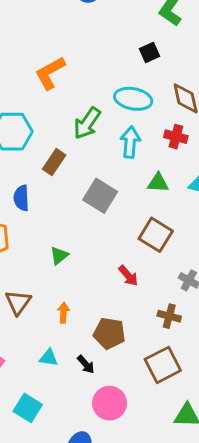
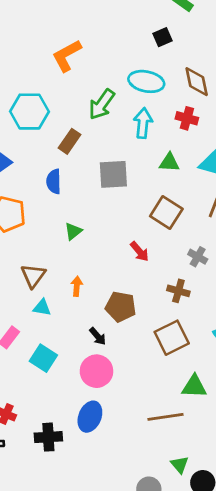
gray square: (100, 196) -> (113, 174), turned -36
blue semicircle: (21, 198) -> (54, 182), moved
cyan triangle: (49, 358) -> (42, 308), moved
pink circle: (110, 403) -> (96, 371), moved
cyan square: (28, 408) -> (43, 358), moved

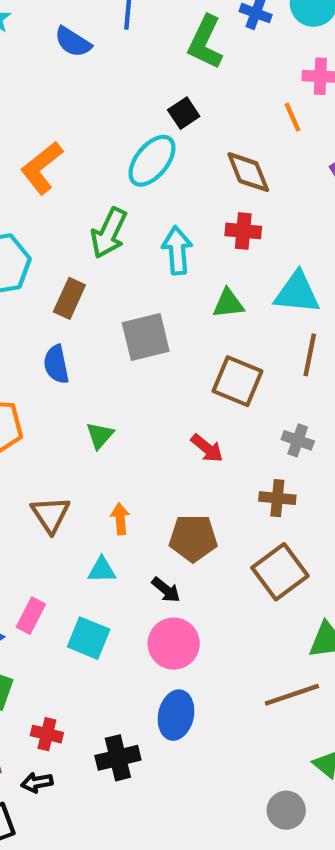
cyan ellipse: (146, 81) -> (152, 161), moved, turned -52
cyan triangle: (42, 308) -> (102, 570), moved

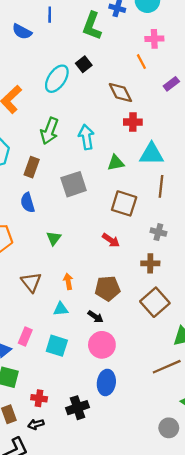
cyan ellipse: (152, 161) -> (57, 79), moved
red cross: (243, 231) -> (133, 122), moved

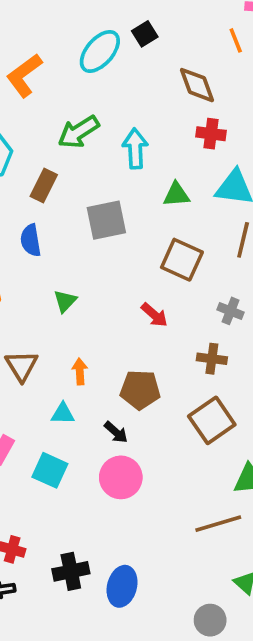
green arrow: (49, 131) -> (78, 132), turned 30
blue ellipse: (106, 383) -> (122, 586), moved

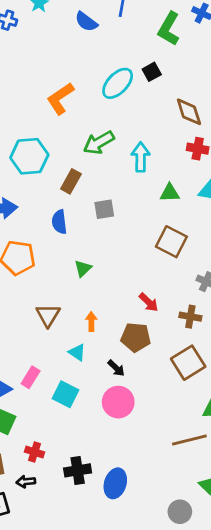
gray square: (106, 220) -> (104, 209), moved, size x0.7
red arrow: (154, 315) -> (149, 302), moved
cyan triangle: (63, 414) -> (77, 352), turned 30

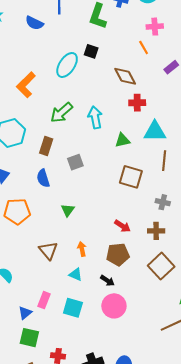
black square: (152, 72) -> (91, 51), turned -32

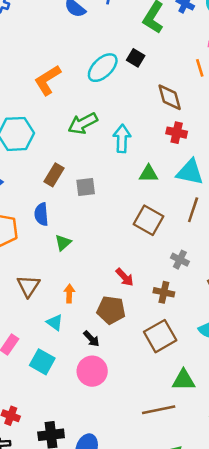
brown rectangle: (46, 146) -> (54, 175), moved
blue semicircle: (43, 178) -> (41, 214), moved

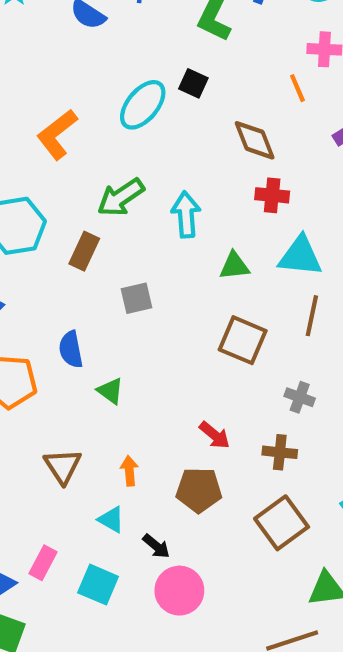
brown rectangle: (54, 175) -> (84, 251), moved
green triangle: (63, 243) -> (110, 391), turned -36
black arrow: (91, 339) -> (156, 546), moved

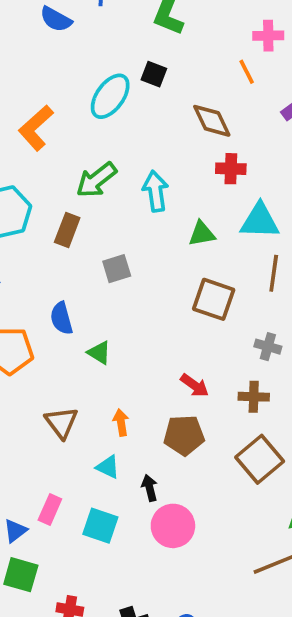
black arrow: (156, 546) -> (150, 488), turned -140

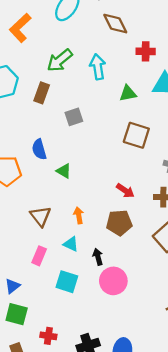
brown diamond: (212, 121) -> (115, 24), moved
pink rectangle: (50, 510) -> (39, 256), moved

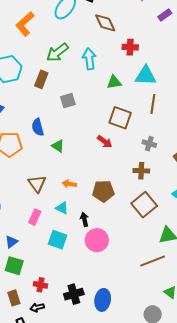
red arrow: (125, 191) -> (105, 142), moved
orange arrow: (79, 215) -> (69, 184), turned -72

